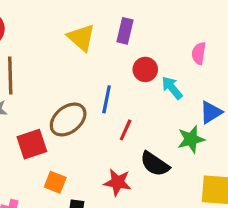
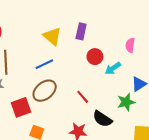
cyan arrow: (172, 88) -> (113, 68), turned -84
blue line: (107, 99) -> (44, 64), moved, turned 54
red line: (126, 130) -> (83, 97), turned -64

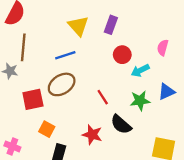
green star: (126, 102) -> (140, 101), moved

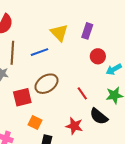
blue line: (65, 55) -> (39, 52), moved

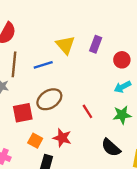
red circle: (98, 56) -> (122, 60), moved
black semicircle: (99, 116) -> (111, 148), moved
red star: (74, 126) -> (62, 138), moved

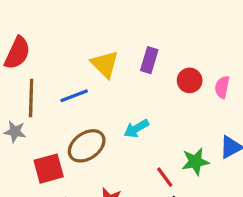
cyan arrow: (122, 87) -> (136, 129), moved
red line: (87, 111) -> (165, 177), moved

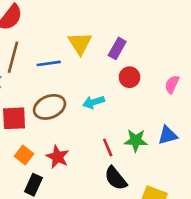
red circle: (190, 80) -> (130, 77), moved

